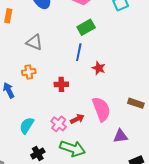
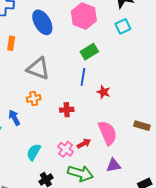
gray triangle: (34, 42) -> (38, 68), size x1.4
purple triangle: (120, 136) -> (114, 165), moved

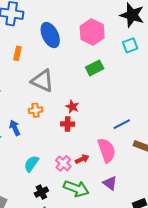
blue line: (83, 77) -> (122, 124), moved, turned 48
red star: (103, 92) -> (72, 107), moved
purple triangle: (114, 165) -> (110, 183), turned 42

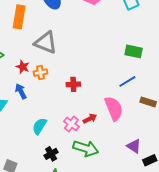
orange rectangle: (17, 53) -> (19, 17), size x1.6
green rectangle: (95, 68) -> (134, 51), moved, turned 42
red star: (72, 107) -> (23, 67), moved
purple triangle: (110, 183) -> (134, 146), moved

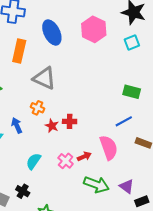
red star: (23, 67) -> (52, 126), moved
orange cross: (41, 73) -> (37, 108), turned 32
green arrow: (86, 148) -> (96, 185), moved
black cross: (51, 154) -> (23, 191), moved, turned -32

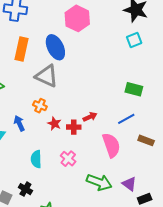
pink hexagon: (94, 29) -> (77, 18), moved
blue ellipse: (52, 33) -> (55, 47), moved
red cross: (70, 121) -> (74, 127), moved
red arrow: (84, 156) -> (90, 117), moved
cyan semicircle: (33, 161) -> (36, 159), turned -36

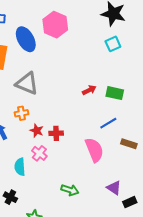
blue ellipse: (55, 47) -> (26, 39), moved
orange cross: (40, 106) -> (21, 113), turned -32
red arrow: (90, 117) -> (89, 90), moved
pink cross: (68, 159) -> (39, 153), moved
green arrow: (99, 182) -> (70, 190), moved, size x0.7

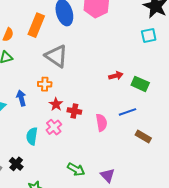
pink semicircle: (94, 150) -> (101, 123), moved, size x0.7
purple triangle: (114, 188) -> (108, 175), moved

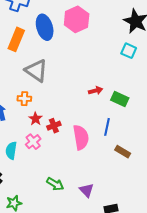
cyan square: (149, 36) -> (129, 51), turned 35
red cross: (74, 111) -> (54, 126), turned -32
blue line: (128, 112) -> (107, 127), turned -60
pink semicircle: (101, 123) -> (81, 137), size x1.4

